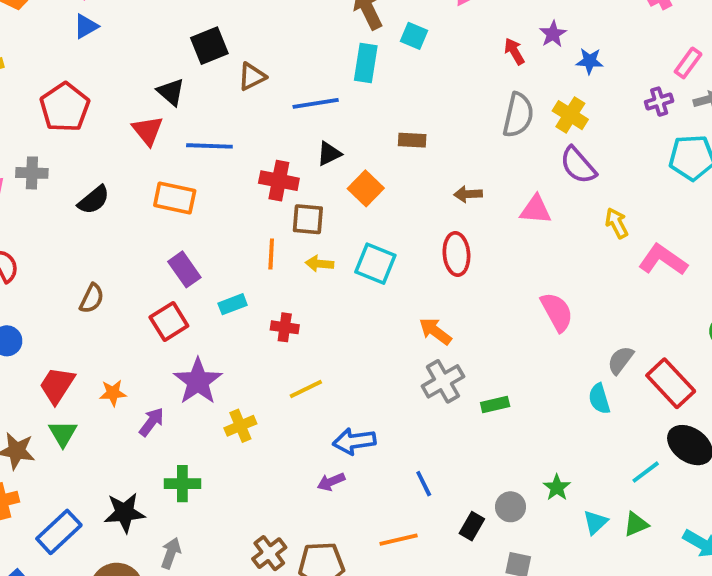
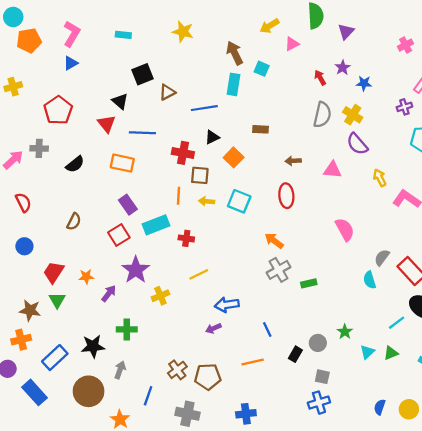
cyan rectangle: (233, 304) -> (156, 225), size x1.6

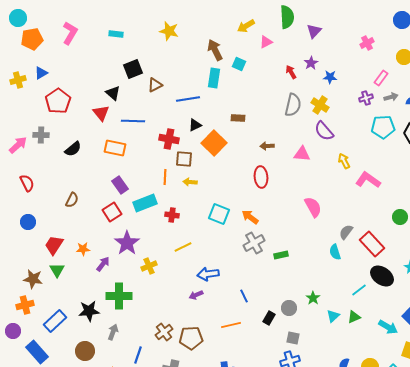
blue triangle: (71, 63) -> (41, 73), moved
orange square: (234, 157) -> (214, 143), size x1.4
cyan square: (239, 201) -> (219, 214), moved
green cross: (127, 329) -> (119, 296), size x1.4
brown circle: (89, 391) -> (85, 351), size x0.7

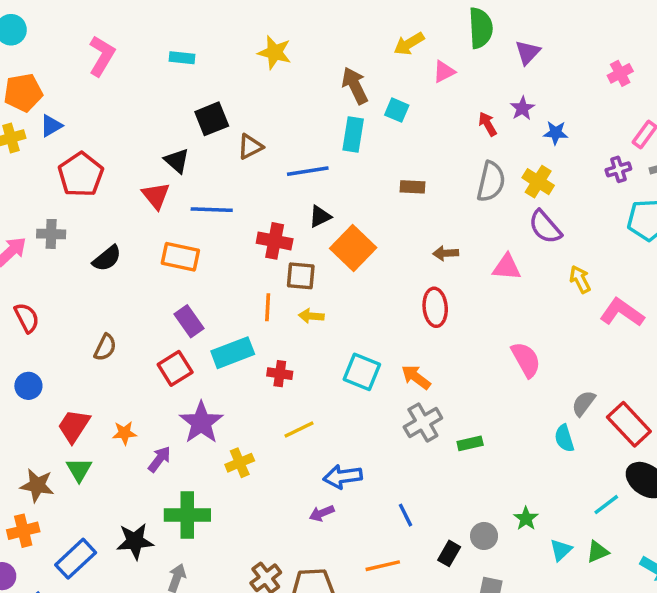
orange pentagon: (32, 39) -> (23, 93), moved
brown rectangle: (238, 118) -> (412, 187), moved

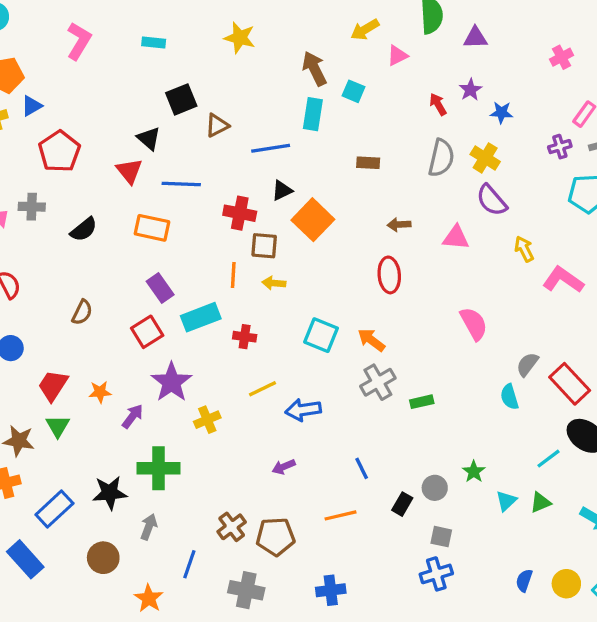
purple triangle: (528, 52) -> (475, 38), turned 45
blue arrow: (343, 477) -> (303, 410), moved

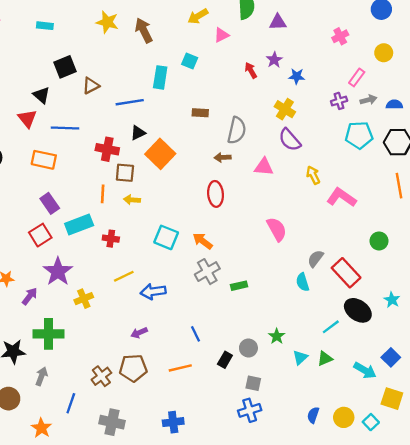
brown arrow: (314, 69) -> (144, 30), moved
gray semicircle: (441, 158) -> (237, 130), moved
brown pentagon: (275, 537) -> (133, 368), moved

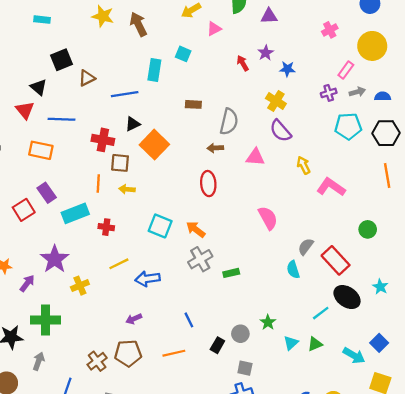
yellow circle: (384, 53) -> (372, 46), size x1.6
red square: (40, 235) -> (24, 210), moved

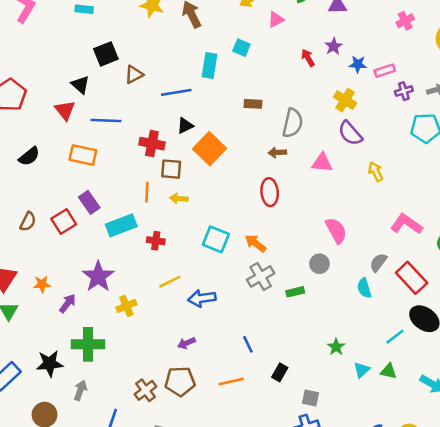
pink rectangle: (346, 70) -> (385, 71), moved, turned 36
pink L-shape: (331, 187) -> (406, 224), moved
gray circle: (240, 334) -> (319, 264), moved
green triangle: (315, 344) -> (389, 371), turned 35

